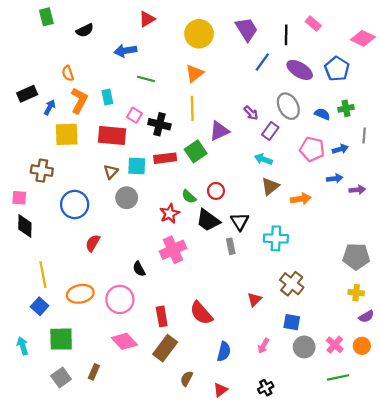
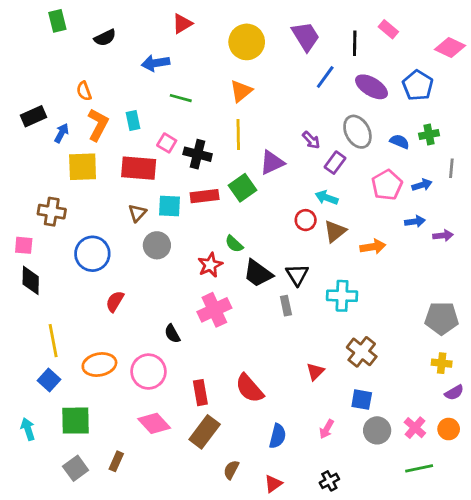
pink pentagon: (312, 149) -> (387, 185), turned 30
red circle: (216, 191) -> (306, 220), moved

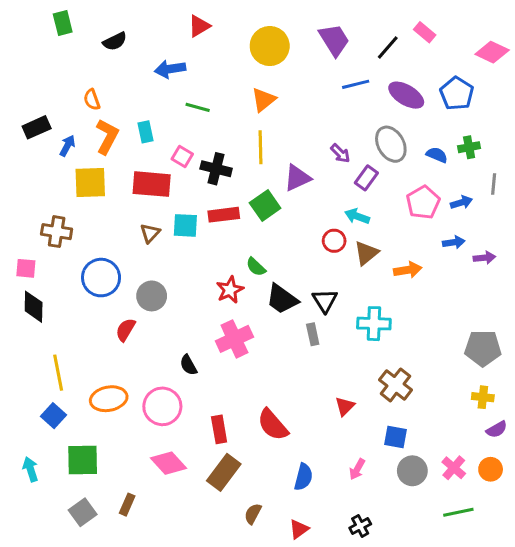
black line: (355, 43) -> (388, 48), turned 40
blue line: (325, 77) -> (356, 84), turned 40
gray circle: (157, 245) -> (152, 296), moved

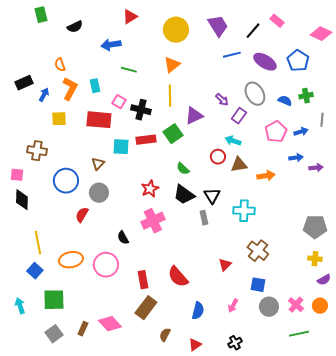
yellow square: (90, 182) -> (59, 119), size x0.7
brown triangle: (150, 233) -> (98, 164), moved
brown triangle: (366, 253) -> (239, 165), turned 30
green semicircle: (256, 267) -> (183, 169), moved
pink diamond: (168, 463) -> (110, 324), moved

